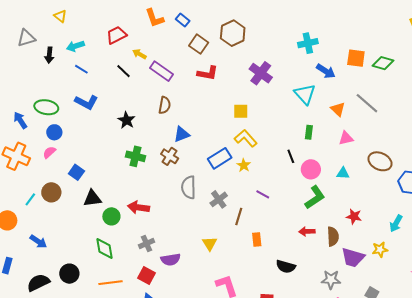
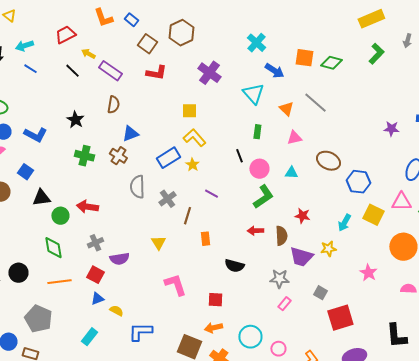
cyan cross: (308, 43) -> (256, 43), turned -36
blue L-shape: (86, 102) -> (35, 135), moved

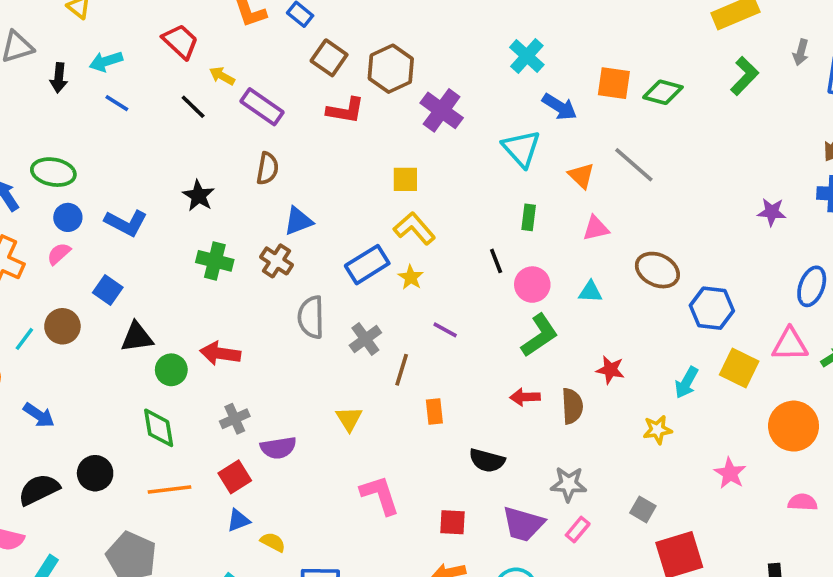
brown hexagon: (181, 33) -> (391, 69), moved
red trapezoid: (65, 35) -> (180, 41), turned 70
purple trapezoid: (301, 257) -> (523, 524), moved
red square: (95, 275) -> (235, 477), turned 30

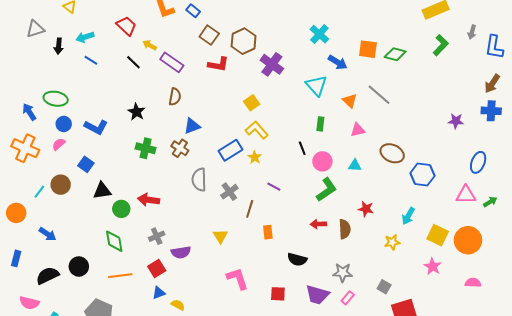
yellow square: (405, 179) -> (252, 103), turned -35
yellow square: (739, 368) -> (438, 235), moved

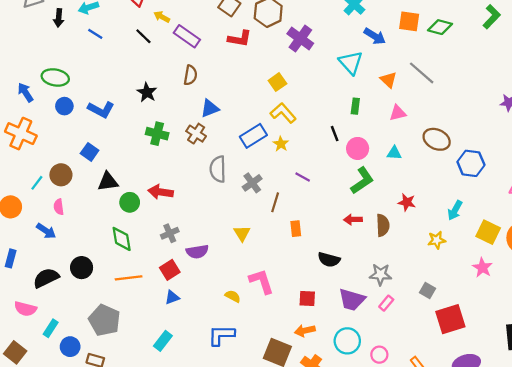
pink semicircle: (59, 144) -> (59, 207), moved, turned -56
yellow semicircle: (178, 305) -> (233, 296), moved

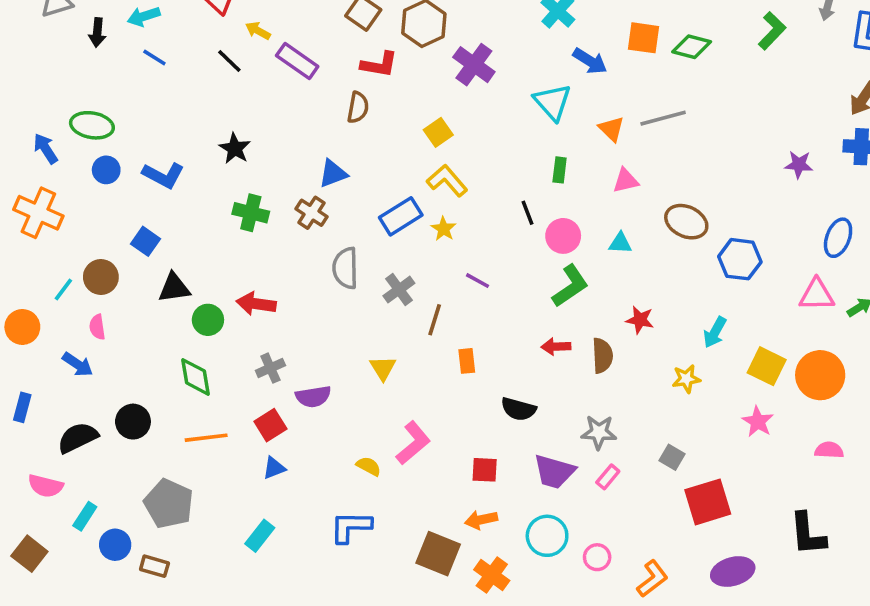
gray line: (422, 73) -> (663, 118), turned -56
brown semicircle: (190, 75) -> (358, 107), moved
pink L-shape: (261, 281) -> (413, 443), turned 68

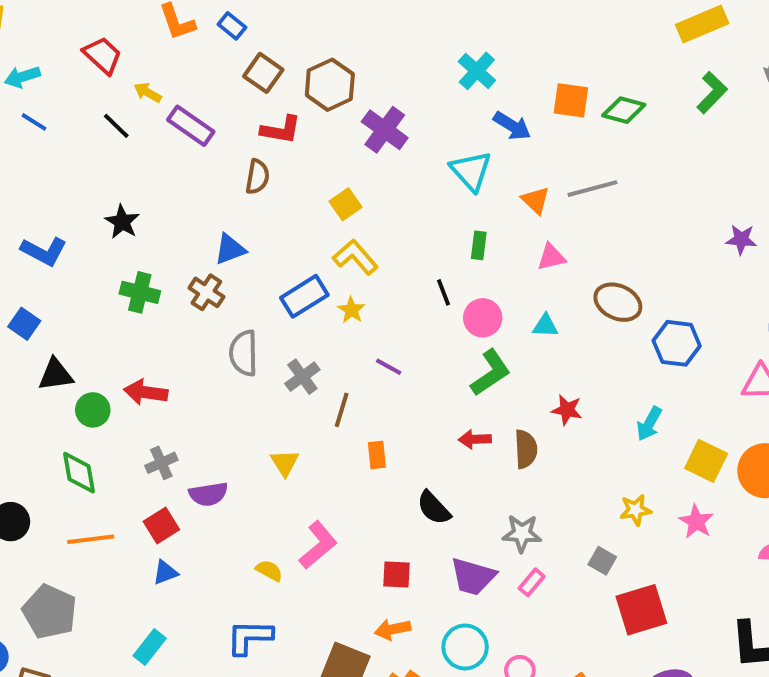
yellow star: (686, 379) -> (636, 510), moved
black semicircle: (519, 409) -> (434, 508), turned 32

